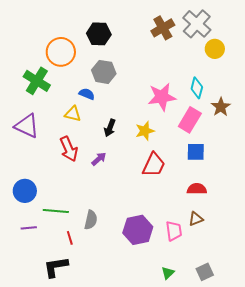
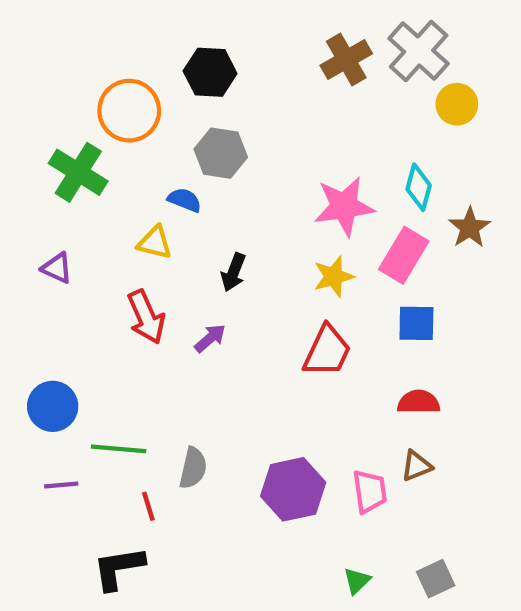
purple triangle: (27, 126) -> (57, 268), size x0.6
yellow star: (145, 131) -> (333, 277), moved

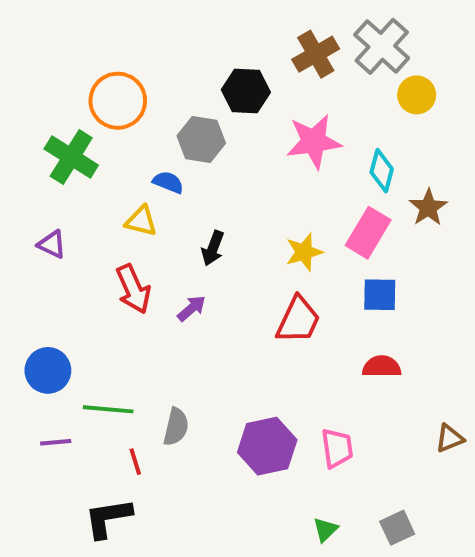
black hexagon: (210, 72) -> (246, 91), moved
pink star: (344, 206) -> (314, 141), moved
brown triangle: (416, 466) -> (450, 438), moved

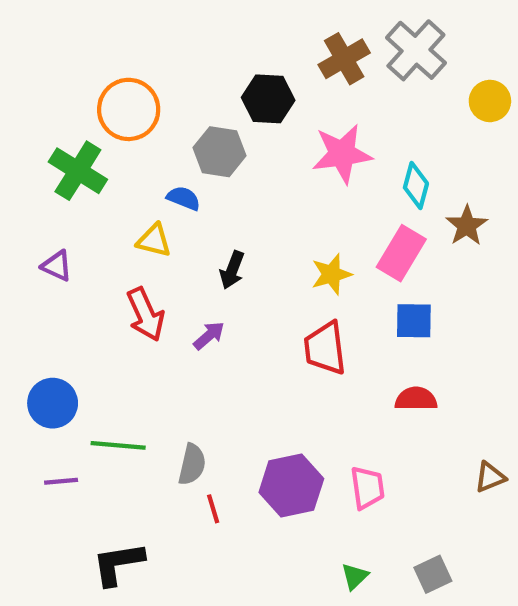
yellow circle: (417, 95) -> (490, 101), moved
red trapezoid: (298, 320) -> (325, 348), turned 148
red line: (135, 462) -> (213, 509), moved

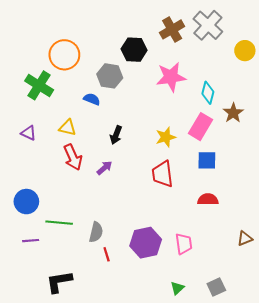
yellow triangle: (154, 240) -> (68, 128), moved

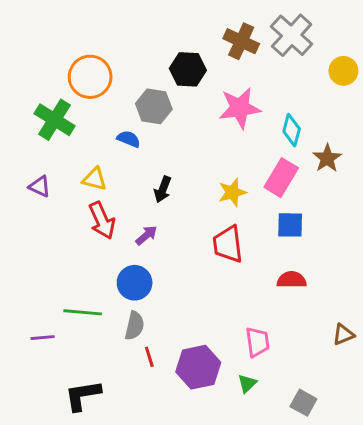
brown cross: (172, 29) -> (241, 41), turned -35
blue circle: (26, 202) -> (135, 283), moved
purple hexagon: (146, 243) -> (198, 367), moved
gray square: (216, 287) -> (303, 403), turned -36
green triangle: (177, 288) -> (247, 383), moved

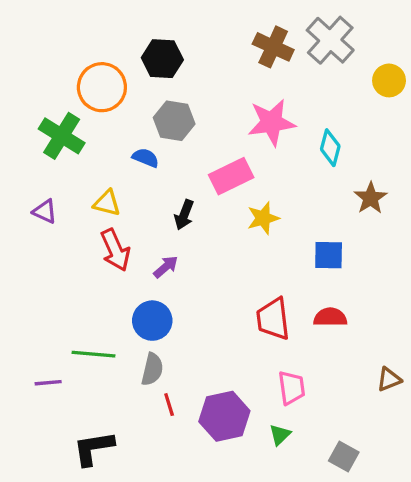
black hexagon: (188, 69) -> (162, 59), moved
brown star: (327, 158) -> (371, 198), moved
pink rectangle: (281, 178) -> (231, 176), moved, turned 33
red trapezoid: (228, 244) -> (273, 319), moved

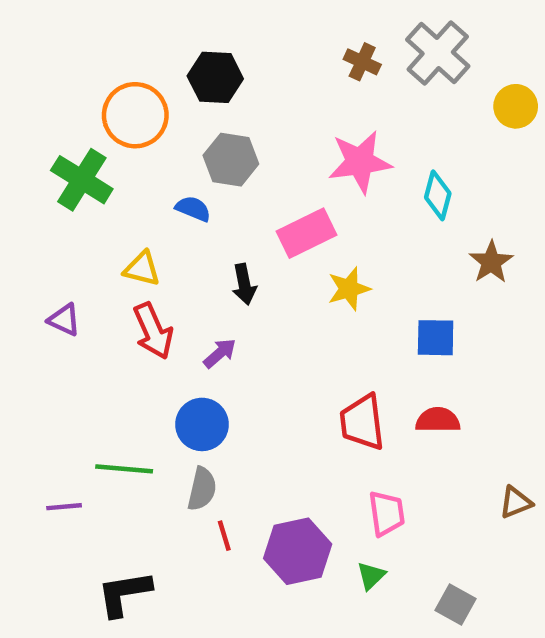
brown cross: (273, 47) -> (362, 62), size x0.7
purple triangle: (45, 211) -> (64, 320), moved
black arrow: (184, 215) -> (244, 284), turned -32

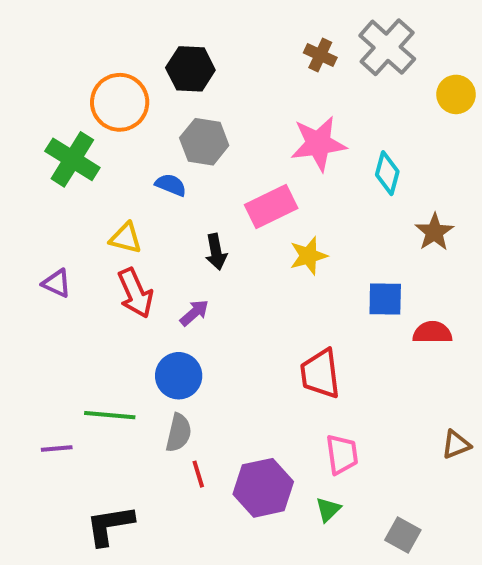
red semicircle: (438, 420) -> (432, 332), moved

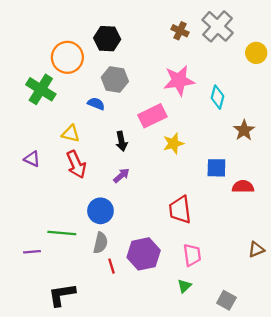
purple arrow: (194, 313) -> (121, 175), moved
purple hexagon: (263, 488) -> (144, 254), moved

